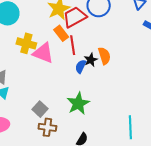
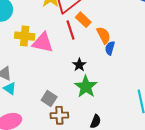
orange rectangle: (61, 33) -> (83, 20), moved
black star: (91, 60) -> (79, 65), moved
blue semicircle: (81, 66) -> (110, 48), moved

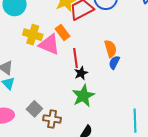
orange rectangle: (83, 20) -> (62, 32), moved
red line: (70, 30) -> (75, 58), moved
gray square: (49, 99) -> (34, 109), moved

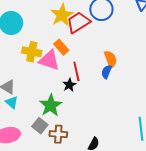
blue semicircle: (114, 62) -> (106, 72), moved
black star: (81, 73) -> (69, 85), moved
green star: (83, 96) -> (51, 105), moved

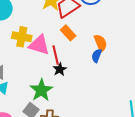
orange rectangle: (61, 47) -> (68, 33), moved
red line: (76, 71) -> (56, 55), moved

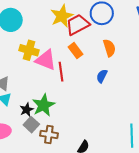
orange semicircle: (101, 43) -> (109, 48), moved
black star: (60, 69) -> (27, 110), moved

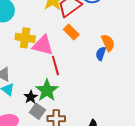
orange semicircle: (109, 48) -> (108, 43), moved
red line: (61, 72) -> (55, 66), moved

